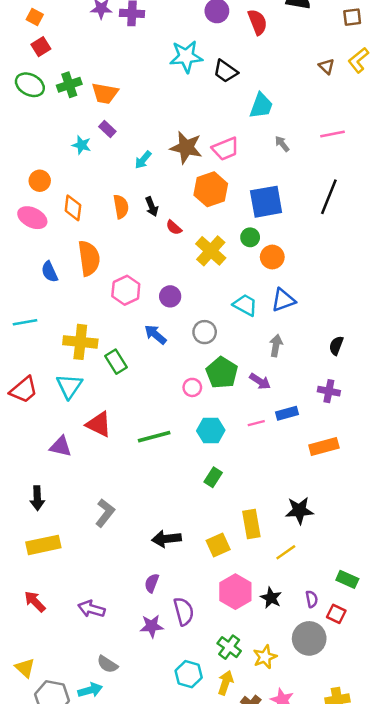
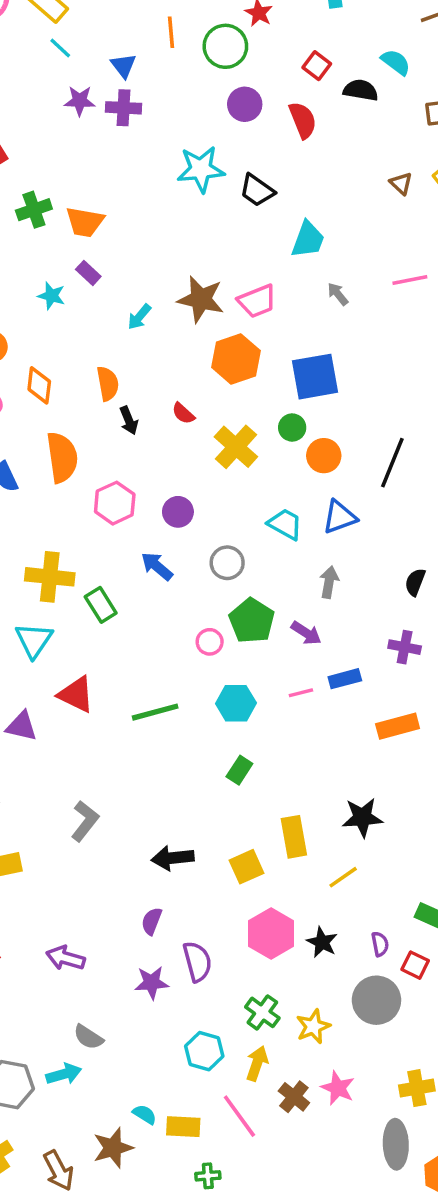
black line: (329, 197) -> (392, 463), moved
black arrow: (152, 207) -> (129, 420), moved

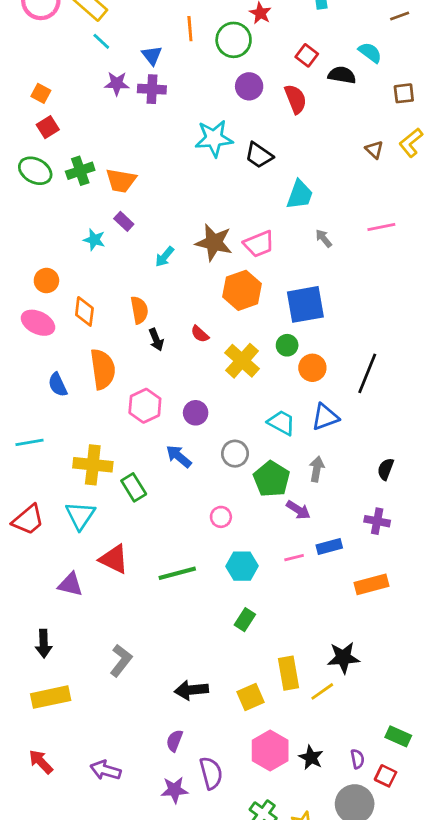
green pentagon: (252, 621) -> (272, 479), moved
yellow line: (343, 877) -> (322, 691), moved

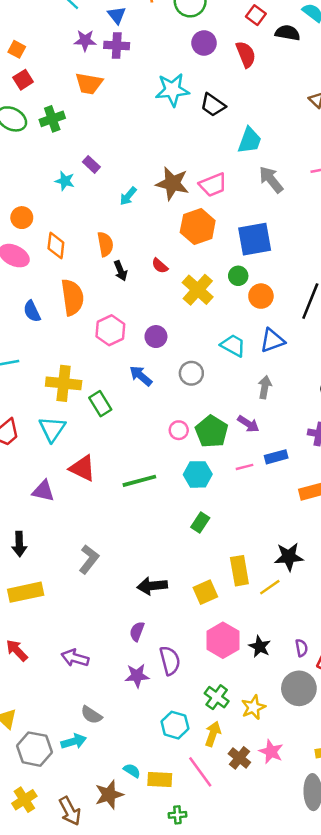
orange trapezoid: (121, 181) -> (89, 83), moved
gray arrow: (324, 238) -> (271, 180), size x1.6
green pentagon: (272, 479) -> (212, 431), moved

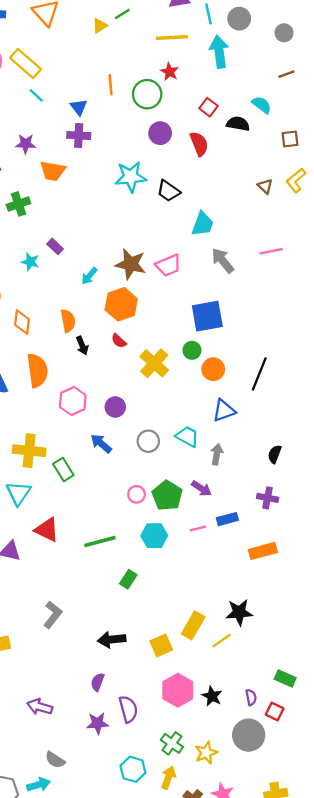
purple star: (85, 40) -> (26, 144), moved
orange hexagon: (198, 226) -> (121, 304), moved
cyan trapezoid: (233, 345) -> (187, 436), moved
green rectangle: (200, 523) -> (128, 579), moved
yellow rectangle: (239, 571) -> (193, 625), turned 40

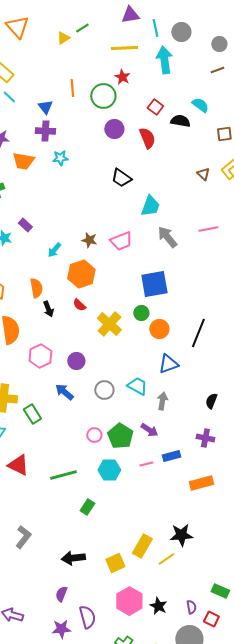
brown line: (286, 74) -> (217, 70), moved
cyan star: (131, 177) -> (60, 158), moved, size x0.6
brown star: (131, 264) -> (89, 240), size x0.6

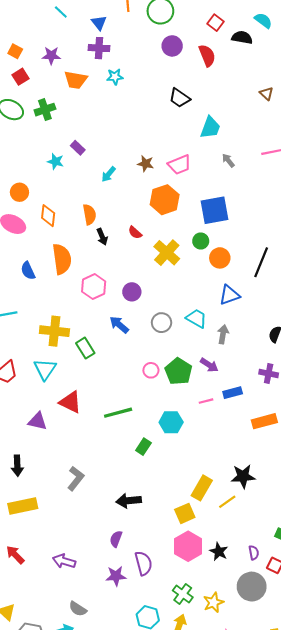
gray arrow: (167, 237) -> (228, 160), size x0.6
orange hexagon: (81, 274) -> (165, 200), moved
cyan hexagon: (109, 470) -> (171, 422), moved
yellow square: (115, 563) -> (185, 513), moved

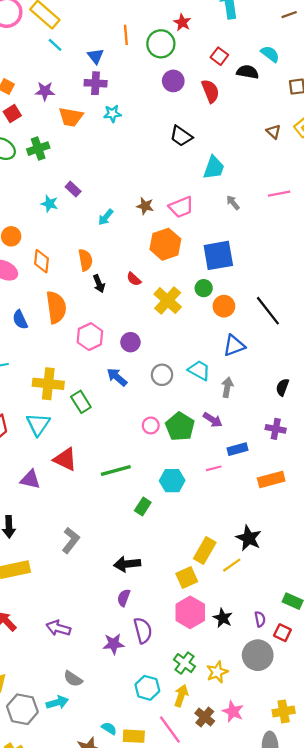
black line: (261, 262) -> (268, 311), turned -60
pink line: (206, 401) -> (214, 468), moved
black star: (243, 476) -> (249, 538), turned 30
purple semicircle: (116, 539) -> (124, 598), moved

